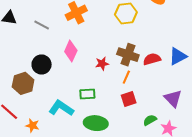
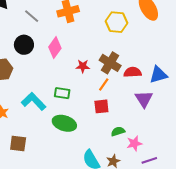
black circle: (42, 65) -> (24, 45), moved
purple triangle: (173, 98) -> (144, 99), moved

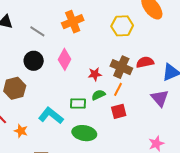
red semicircle: (133, 72) -> (145, 62), moved
green semicircle: (118, 131) -> (98, 95), moved

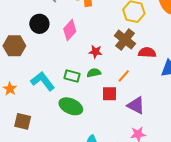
brown cross: (121, 67) -> (125, 40), moved
orange line: (118, 89) -> (124, 76), moved
purple triangle: (160, 98) -> (136, 105), moved, turned -36

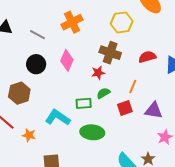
brown cross: (125, 40) -> (110, 53), moved

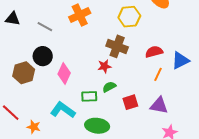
pink diamond: (67, 60) -> (64, 74), moved
orange line: (133, 87) -> (158, 74), moved
brown hexagon: (19, 93) -> (24, 73), moved

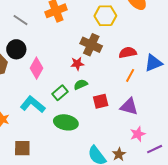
green rectangle: (89, 96) -> (60, 93), turned -42

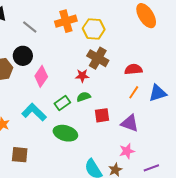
yellow hexagon: (105, 16) -> (94, 29), moved
blue triangle: (153, 63) -> (158, 93), moved
pink star: (138, 134) -> (127, 151), moved

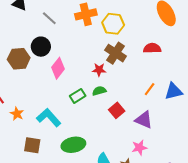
red semicircle: (133, 69) -> (152, 48), moved
cyan L-shape: (34, 112) -> (49, 118), moved
red square: (102, 115) -> (117, 110), turned -35
green ellipse: (65, 133) -> (73, 145), moved, turned -30

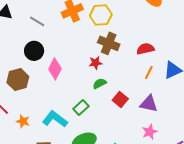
red semicircle: (152, 48) -> (145, 49), moved
brown hexagon: (19, 59) -> (18, 80), moved
green rectangle: (78, 96) -> (81, 107), moved

